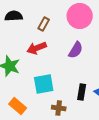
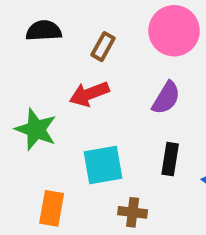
black rectangle: (82, 92) -> (170, 159), moved
orange rectangle: (18, 106) -> (52, 208), turned 60

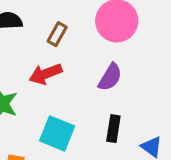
cyan square: (103, 165) -> (57, 133), turned 32

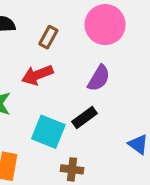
black rectangle: (113, 129) -> (85, 117), moved, turned 45

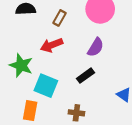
cyan square: (48, 132) -> (46, 86), moved

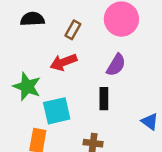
black rectangle: (85, 76) -> (104, 99), turned -54
cyan square: (46, 86) -> (57, 111), turned -35

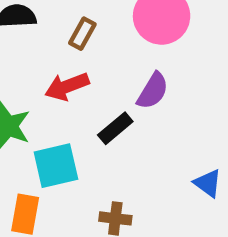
black rectangle: (104, 99) -> (115, 128), moved, turned 50

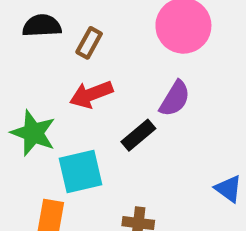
brown rectangle: (82, 34) -> (89, 43), moved

